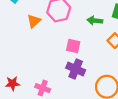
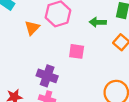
purple cross: (76, 69) -> (47, 76), moved

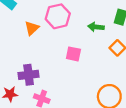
purple cross: (47, 76) -> (29, 75), moved, turned -30

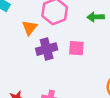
purple cross: (29, 75) -> (47, 49), moved

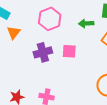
orange triangle: (30, 28) -> (14, 33), moved

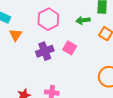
pink square: (69, 51) -> (70, 48), turned 32

